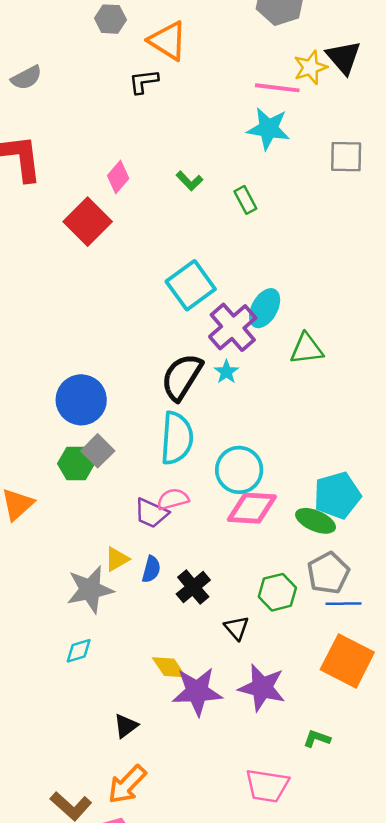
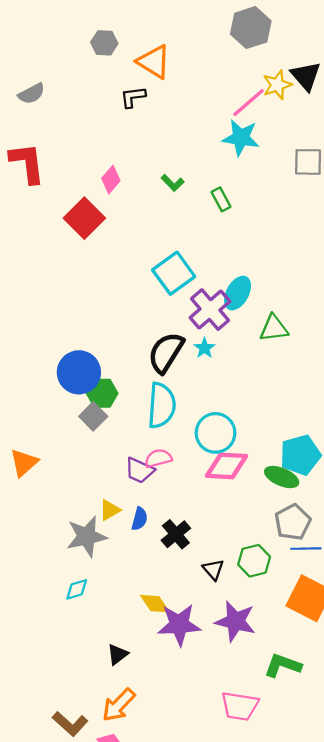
pink line: (277, 88) -> (249, 102), turned -48
green hexagon: (76, 464) -> (102, 393), moved
green hexagon: (277, 592) -> (254, 561), moved
green L-shape: (317, 739) -> (283, 665), size x1.6

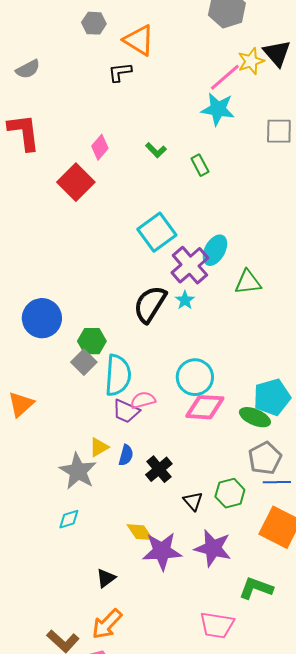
blue circle: (79, 372) -> (42, 318), moved
cyan semicircle: (162, 405) -> (118, 375), moved
gray star: (87, 536) -> (78, 471), turned -30

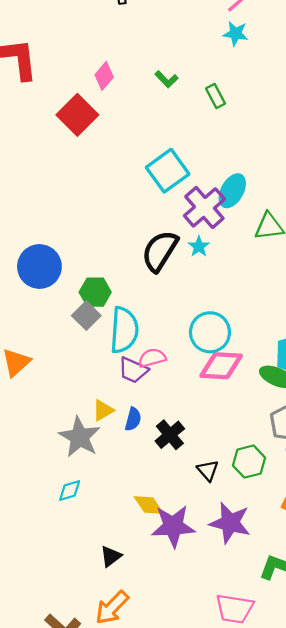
cyan star: (218, 109) -> (236, 34), size x0.7

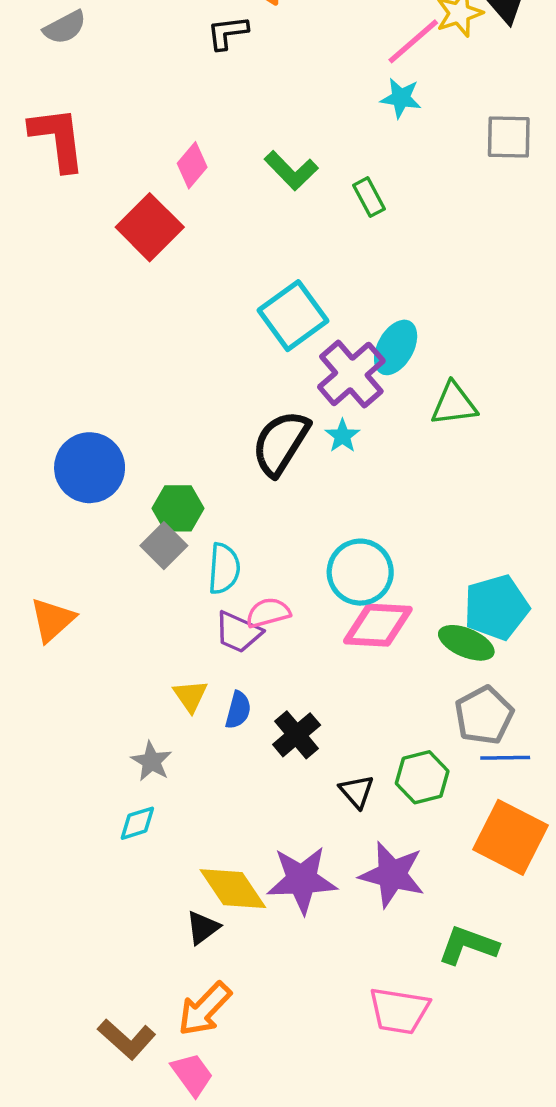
green L-shape: (167, 79) -> (291, 171), size x1.4
cyan semicircle: (124, 330) -> (224, 569), size x0.7
yellow triangle: (103, 410) -> (190, 696), turned -35
gray star: (80, 437) -> (151, 761), moved, size x0.6
yellow diamond: (149, 505) -> (233, 889), moved, size x1.4

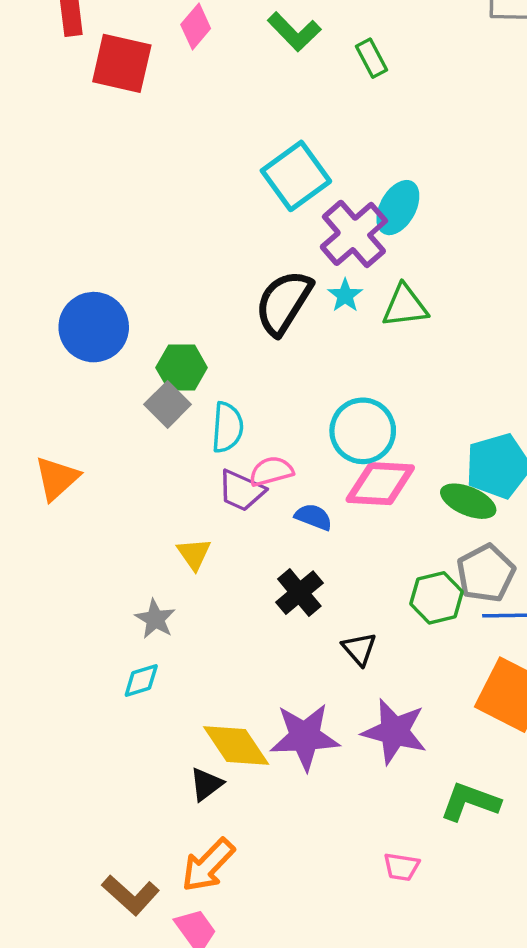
red square: (150, 227) -> (122, 63), moved, turned -32
green triangle: (454, 404) -> (405, 306), moved
blue semicircle: (238, 710) -> (313, 517), moved, turned -84
green hexagon: (422, 777) -> (437, 598), moved
pink trapezoid: (399, 1011) -> (401, 867), size x0.6

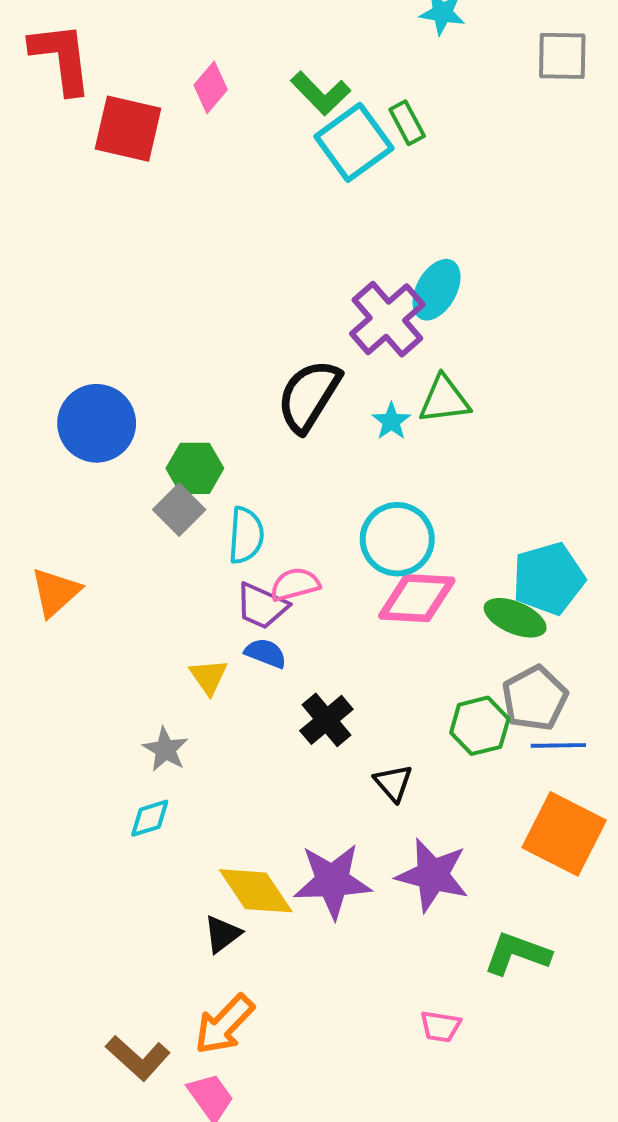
cyan square: (296, 176) -> (354, 142), moved
cyan star: (345, 295) -> (391, 421), moved
blue semicircle: (313, 517) -> (266, 653), moved

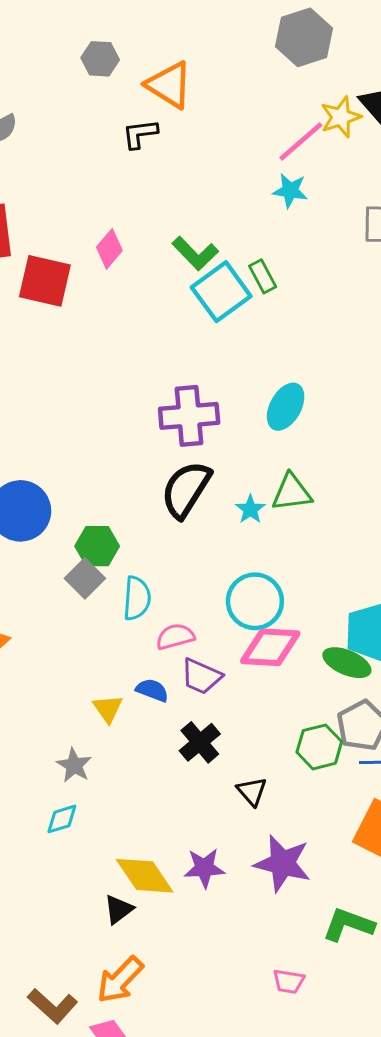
purple cross: (387, 319) -> (189, 416), moved, turned 36
purple trapezoid: (262, 606) -> (201, 676), moved
purple star: (332, 881) -> (204, 868), size x0.7

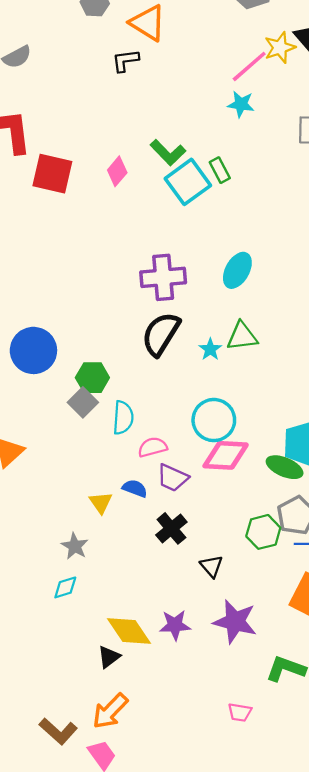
pink diamond: (109, 249) -> (117, 171), moved

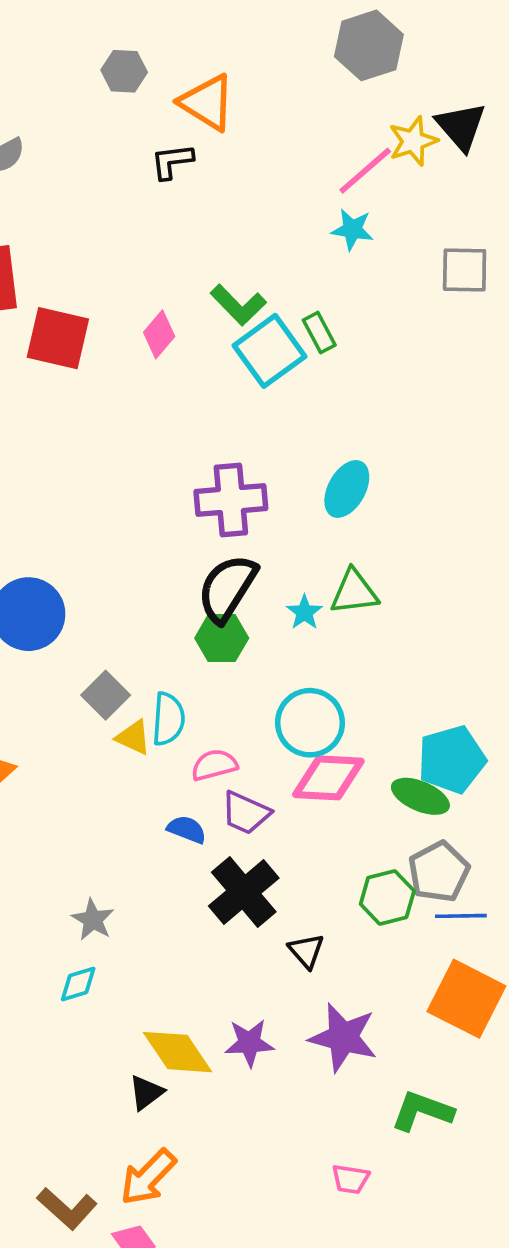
green hexagon: (92, 378) -> (222, 638), moved
yellow triangle: (101, 503) -> (133, 737), moved, turned -30
black cross: (171, 528) -> (244, 892), size x1.4

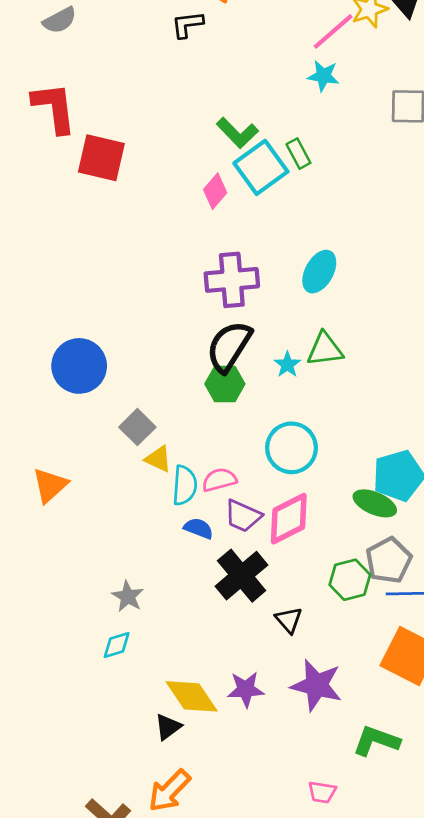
pink diamond: (159, 334) -> (215, 191), moved
cyan semicircle: (168, 719) -> (185, 485), moved
pink diamond: (328, 778) -> (289, 519), moved, turned -30

